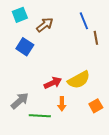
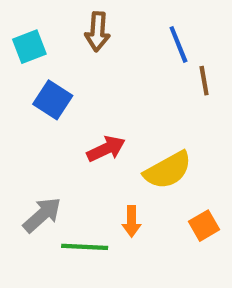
cyan square: (20, 15) -> (29, 47), moved
brown arrow: (45, 25) -> (97, 32), moved, turned 132
red arrow: (53, 83) -> (106, 149), moved

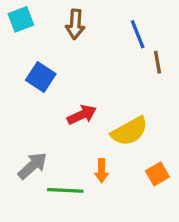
cyan square: (29, 47) -> (21, 19), moved

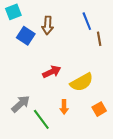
brown arrow: (75, 24) -> (48, 25), moved
blue square: (41, 77) -> (26, 36), moved
green line: (65, 190) -> (41, 119), turned 50

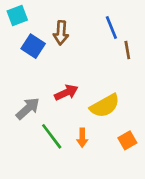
gray arrow: (21, 104) -> (28, 108), moved
green line: (41, 119) -> (52, 136), moved

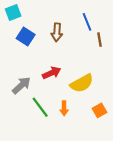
brown arrow: (61, 33) -> (57, 32), moved

